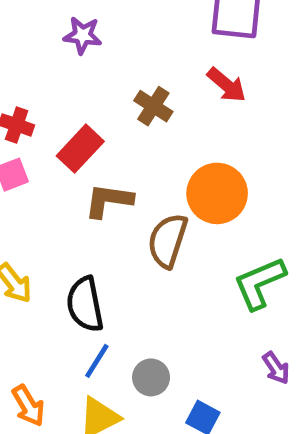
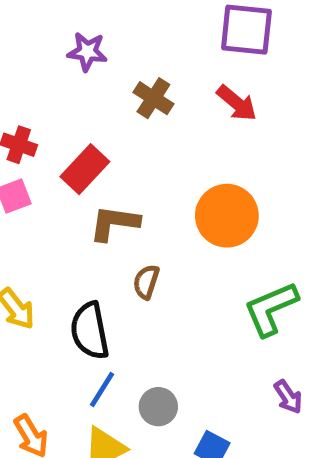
brown cross: (153, 106) -> (153, 98), moved
brown semicircle: (168, 241) -> (146, 282), moved, size x0.6

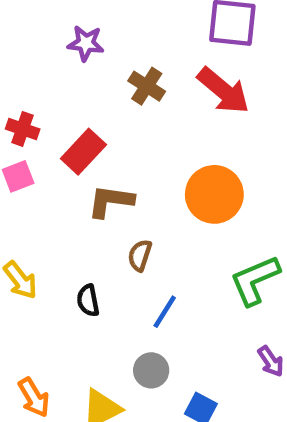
red arrow: (237, 103) -> (223, 91), size x1.4
black semicircle: (90, 331) -> (88, 300), size x0.6
blue line: (102, 389) -> (165, 312), moved

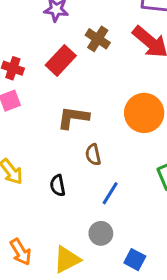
red rectangle: (83, 152) -> (61, 60), moved
brown semicircle: (140, 255) -> (93, 155), turned -30

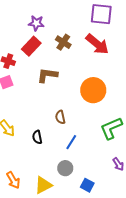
red rectangle: (61, 60) -> (31, 46), moved
brown L-shape: (73, 118) -> (47, 75), moved

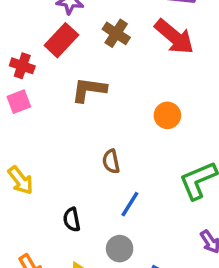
orange circle: (93, 90) -> (167, 115), size x0.6
black semicircle: (37, 137) -> (72, 220), moved

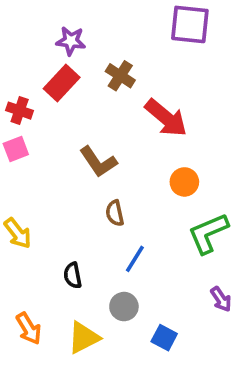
red arrow: (174, 37) -> (166, 118), moved
brown L-shape: (89, 90) -> (98, 162), moved, turned -132
orange circle: (167, 115) -> (184, 182), moved

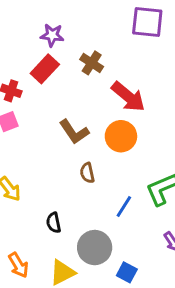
orange circle: (184, 182) -> (121, 136), moved, size x1.4
blue line: (135, 259) -> (124, 207), moved
gray circle: (124, 307) -> (95, 248), size x1.5

